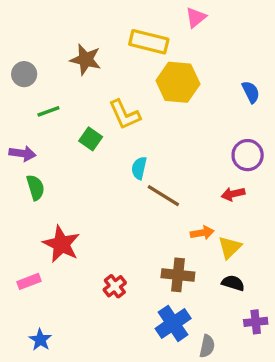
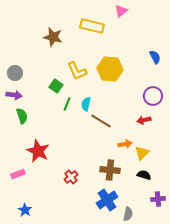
gray circle: (24, 74) -> (15, 73), moved
yellow hexagon: (178, 82) -> (110, 69), moved
green line: (48, 111) -> (67, 104), moved, turned -48

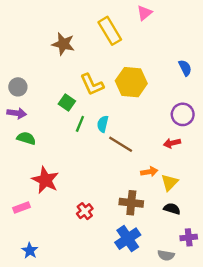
yellow rectangle: (92, 26) -> (110, 31), turned 45
green semicircle: (22, 116) -> (26, 138), turned -56
gray semicircle: (128, 214) -> (166, 255), moved, turned 88

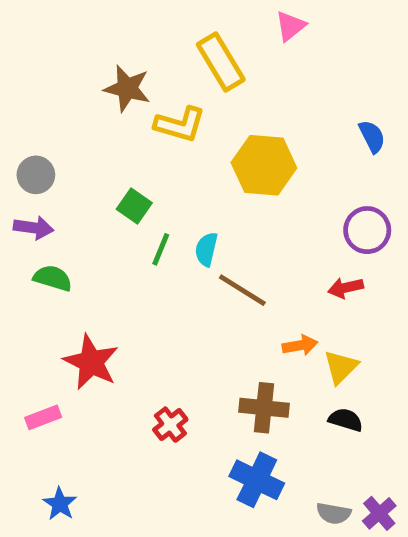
yellow L-shape: (92, 85) -> (180, 124), moved, turned -50
purple cross: (189, 237) -> (379, 513), moved, turned -35
blue cross: (128, 239) -> (257, 480), turned -30

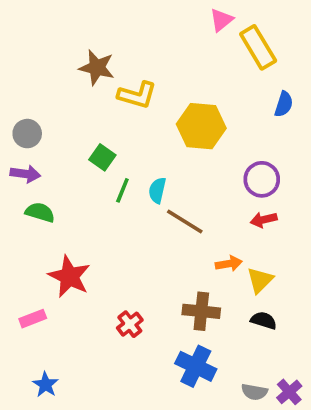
yellow rectangle: (221, 62) -> (258, 47), moved
blue semicircle: (372, 136) -> (284, 104), turned 45
purple circle: (367, 230) -> (262, 179), moved

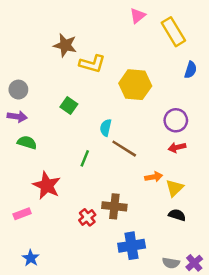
pink triangle: (221, 20) -> (138, 16), moved
green line: (122, 190) -> (85, 158), moved
brown cross: (201, 311) -> (114, 206), moved
blue cross: (196, 366) -> (132, 246), turned -35

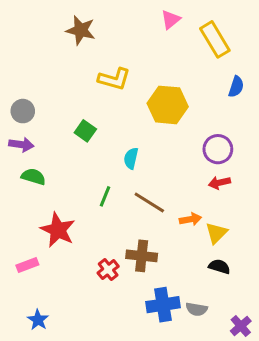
brown star: (65, 45) -> (81, 30), moved
brown line: (124, 149) -> (149, 203), moved
gray semicircle: (171, 263) -> (197, 309), moved

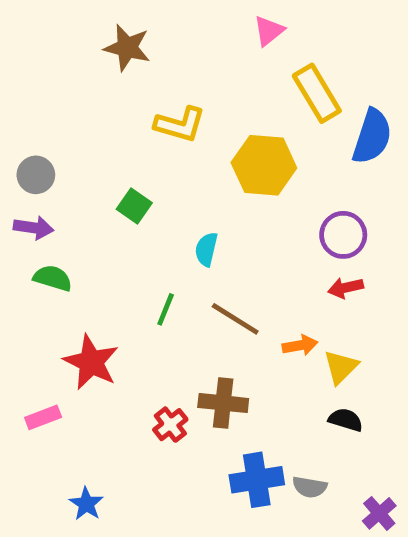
yellow rectangle: (215, 39) -> (317, 93), moved
blue semicircle: (236, 87) -> (372, 136), size x1.6
blue star: (38, 320) -> (86, 504), moved

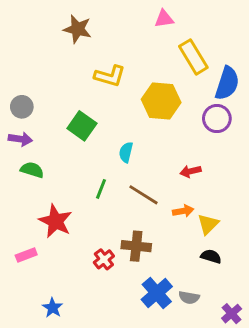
pink triangle: (269, 31) -> (164, 19), turned 30
green square: (134, 206) -> (82, 126), size x1.4
purple circle: (343, 235) -> (217, 119), moved
red arrow: (346, 288) -> (190, 171), moved
blue cross: (257, 480) -> (157, 293), turned -32

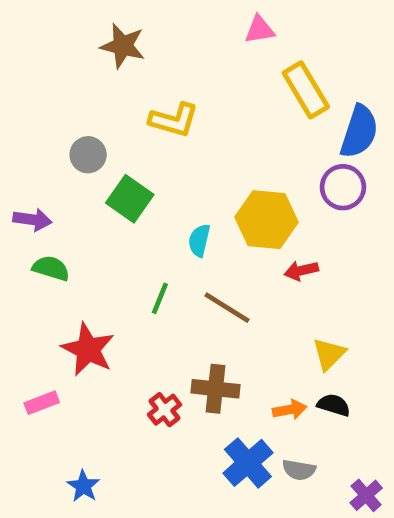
yellow hexagon: (161, 101) -> (266, 220), moved
gray circle: (22, 107) -> (88, 155), moved
orange arrow: (183, 211) -> (290, 410), moved

